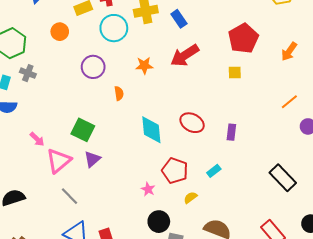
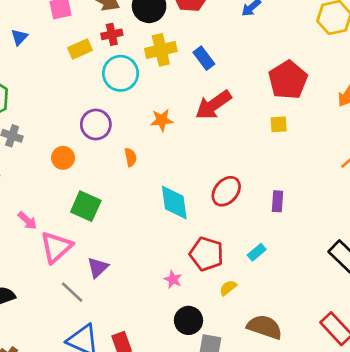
orange circle: (60, 32) -> (63, 158), moved
red ellipse: (192, 123) -> (226, 191), turned -75
purple triangle: (92, 159) -> (98, 267), moved

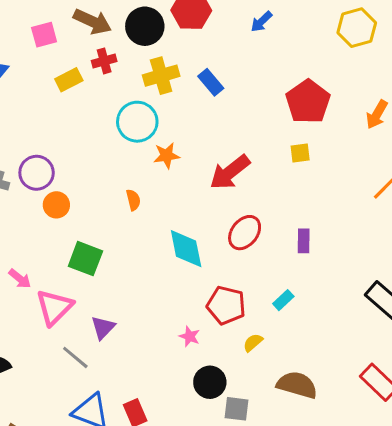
cyan circle: (121, 73) -> (137, 122), moved
red arrow: (213, 105) -> (230, 172), moved
purple circle: (96, 125) -> (37, 173), moved

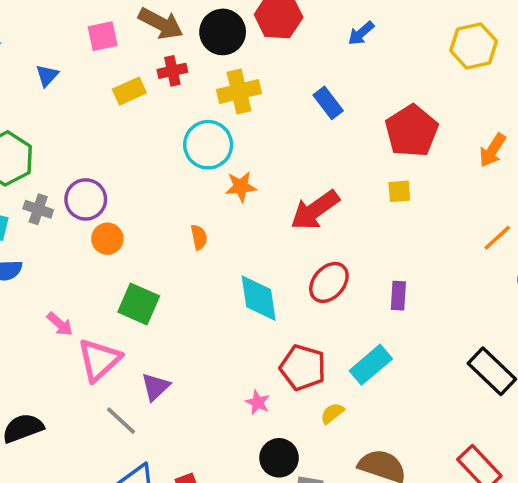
blue rectangle: (211, 82) -> (328, 103), moved
cyan rectangle: (283, 300) -> (371, 365), size x1.6

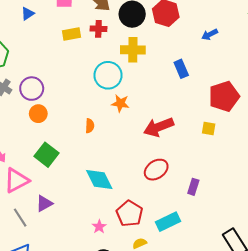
cyan diamond: (259, 298) -> (99, 180), moved, turned -32

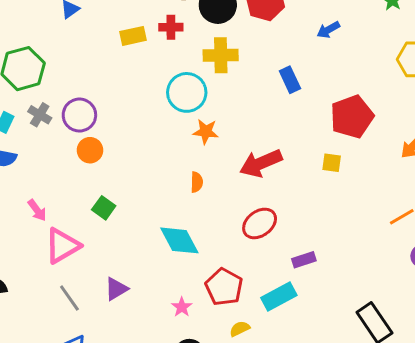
orange semicircle: (90, 126) -> (197, 182), moved
green square: (47, 155) -> (104, 208), size x0.7
purple rectangle: (193, 187) -> (304, 260), moved, turned 56
purple triangle: (44, 203) -> (116, 289), moved

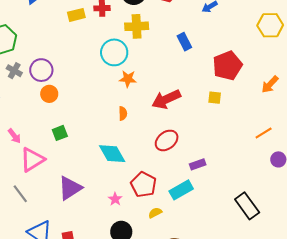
green square: (104, 208) -> (60, 133), turned 35
purple triangle: (116, 289) -> (70, 188), size x1.5
gray line: (69, 298) -> (20, 194), moved

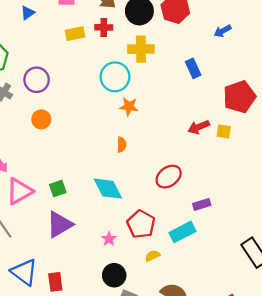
purple circle: (41, 70) -> (37, 80), moved
red arrow: (166, 99) -> (199, 127), moved, size x0.7
green square: (60, 133) -> (58, 189), moved

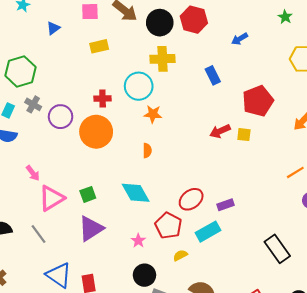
red cross: (104, 27) -> (103, 98), moved
purple circle: (37, 80) -> (61, 117), moved
orange circle: (41, 119) -> (96, 132), moved, size x1.8
red ellipse: (169, 177) -> (191, 199), moved

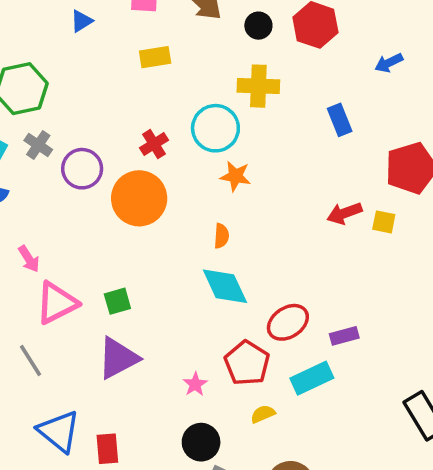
black circle: (160, 23) -> (258, 26), size x0.6
red cross: (103, 98) -> (154, 144), turned -35
cyan diamond: (136, 193) -> (225, 286), moved

